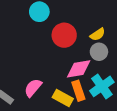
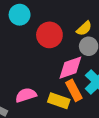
pink semicircle: (33, 88) -> (26, 95), turned 42

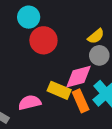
red circle: (49, 35) -> (43, 40), moved
yellow rectangle: (59, 101) -> (59, 90), moved

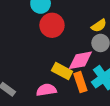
pink semicircle: (30, 103) -> (46, 90), moved

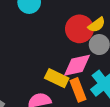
red circle: (52, 25) -> (79, 29), moved

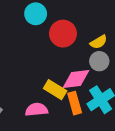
red circle: (79, 29) -> (63, 34), moved

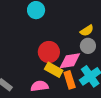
red circle: (63, 34) -> (49, 52), moved

